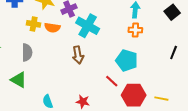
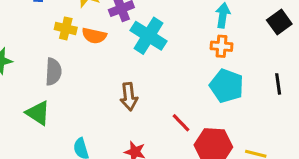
black line: (174, 52) -> (278, 84), turned -32
brown arrow: (78, 55) -> (129, 97), moved
cyan pentagon: (127, 60) -> (227, 86), moved

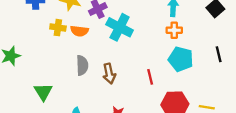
gray semicircle: (53, 72) -> (82, 65), moved
green triangle: (38, 113) -> (43, 92), turned 30
red line: (181, 123) -> (150, 77), moved, turned 35

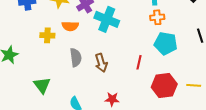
yellow cross: (58, 28) -> (47, 35), moved
red line: (150, 77) -> (139, 62), turned 32

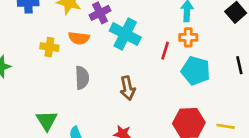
red line: (139, 62) -> (165, 51), moved
brown arrow: (101, 63) -> (128, 88), moved
green triangle: (42, 85) -> (47, 121), moved

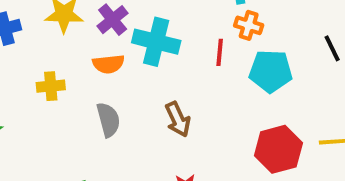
orange cross: (188, 37) -> (249, 25), turned 30
orange semicircle: (79, 38) -> (108, 64), moved

